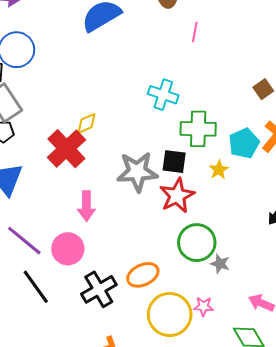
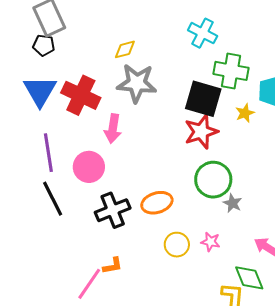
red cross: (66, 149) -> (81, 95), moved, turned -30
black square: (174, 162) -> (203, 99), size x1.5
gray star: (137, 172) -> (137, 83), moved
purple line: (24, 241) -> (48, 153), turned 33
yellow circle: (170, 314) -> (177, 245), size x0.6

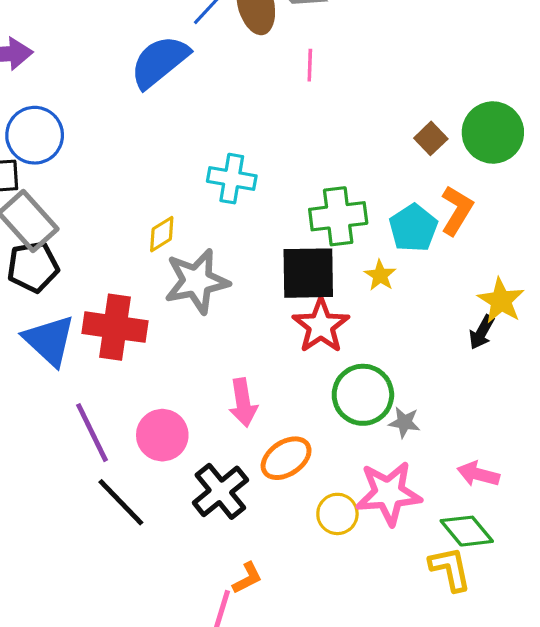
cyan cross: (203, 33) -> (232, 179), moved
black pentagon: (44, 45) -> (33, 267), size x1.4
pink arrow: (113, 129) -> (243, 403), moved
pink star: (210, 242) -> (389, 493), size x2.0

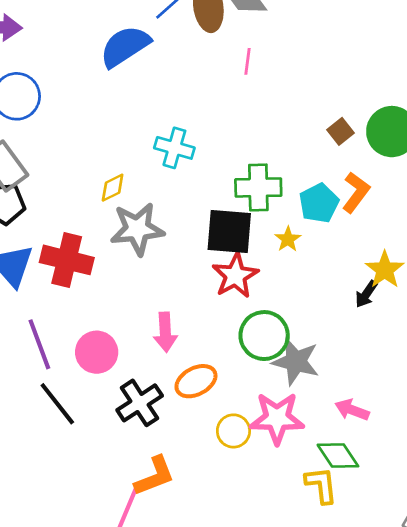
gray star: (404, 422) -> (296, 361), size x1.8
orange L-shape: (247, 578) -> (155, 476), size x1.6

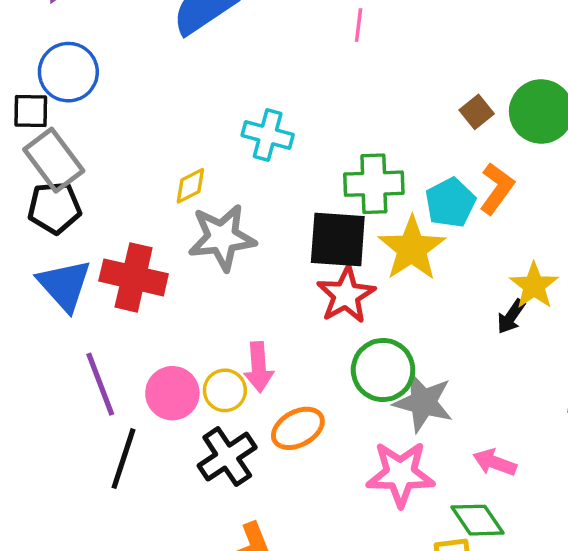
yellow star: (288, 239) -> (412, 248), size x2.0
black line: (57, 404) -> (124, 459), turned 57
yellow circle: (233, 431) -> (225, 390), moved

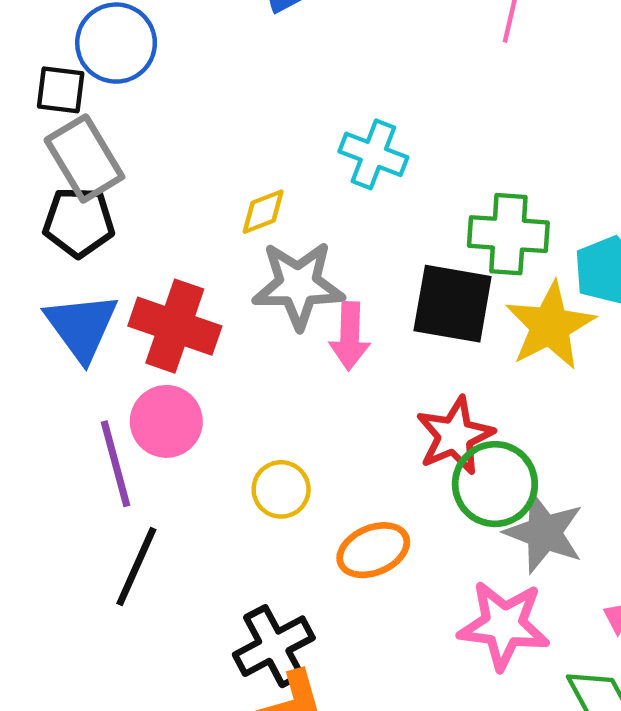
red star: (346, 295) -> (455, 436), moved
pink arrow: (259, 367) -> (350, 336), moved
pink circle: (172, 393) -> (166, 421), moved
black cross: (227, 457) -> (274, 646), moved

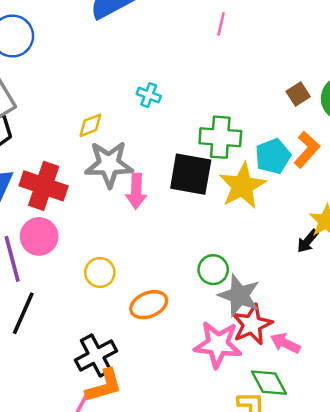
cyan cross: (373, 154) -> (149, 95), size x0.7
red star: (455, 436) -> (252, 325), moved
green circle: (495, 484) -> (213, 270), size x0.7

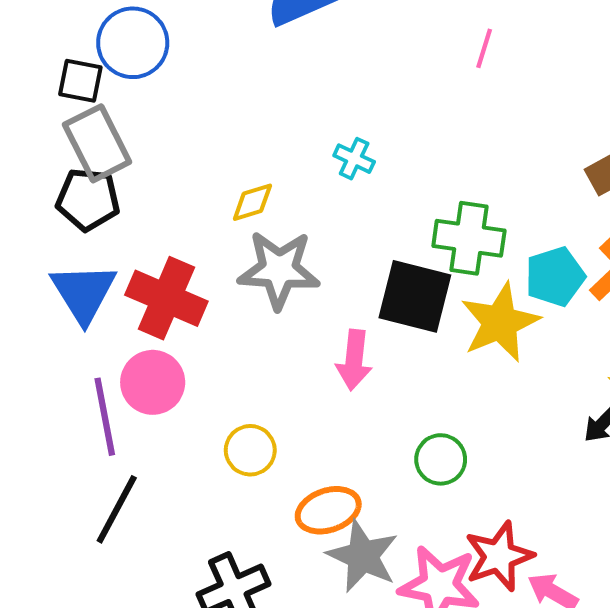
pink arrow: (136, 191) -> (354, 360), moved
gray star: (239, 295) -> (363, 556), moved

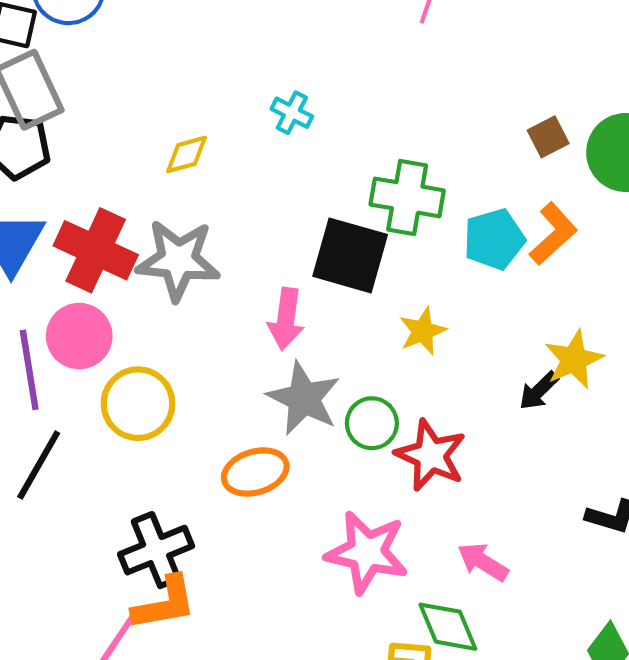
gray star: (279, 270) -> (178, 260), moved
yellow star: (500, 322) -> (423, 331), moved, size x0.6
yellow circle: (250, 450) -> (138, 404), moved, size x1.4
gray star: (363, 556) -> (304, 398), moved
red star: (499, 556) -> (431, 455), moved, turned -30

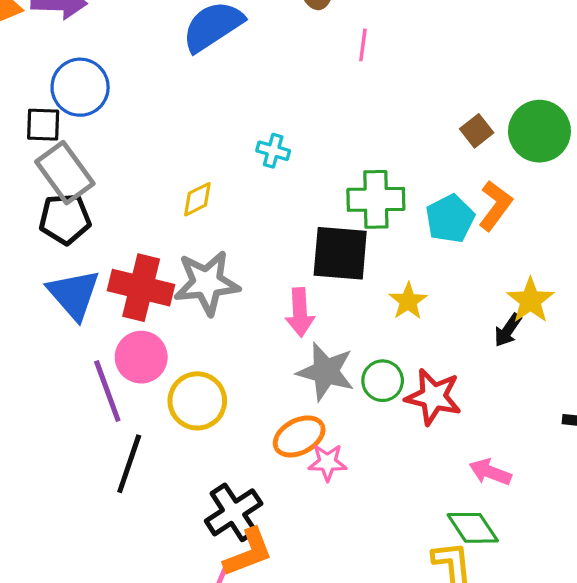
pink star: (367, 552) -> (327, 462), moved, size x0.6

